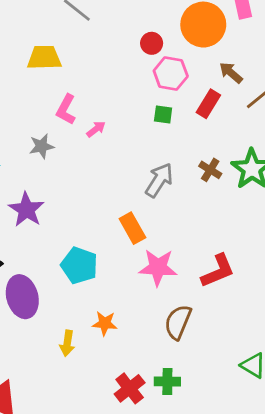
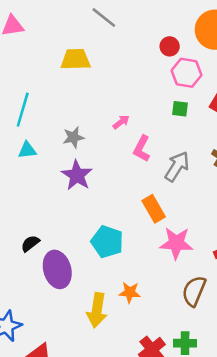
pink L-shape: (66, 110) -> (142, 149), moved
purple star: (26, 210) -> (77, 175), moved
yellow arrow: (67, 343) -> (97, 310), size x1.5

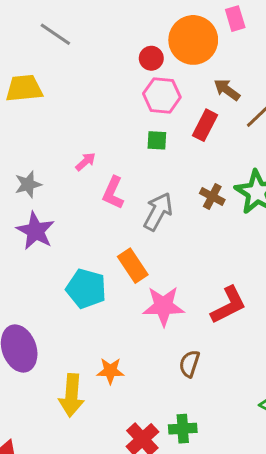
red circle: (170, 46) -> (151, 58), moved
cyan pentagon: (107, 242) -> (86, 289), moved
brown semicircle: (194, 291) -> (189, 364), size x0.7

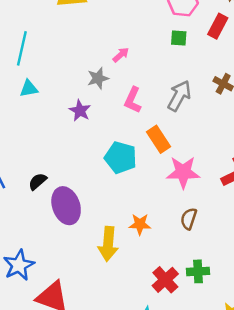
gray star: (28, 184) -> (98, 78), moved
pink L-shape: (113, 193) -> (133, 100), moved
purple star: (35, 231) -> (80, 111), size x0.7
brown semicircle: (189, 364) -> (189, 219), moved

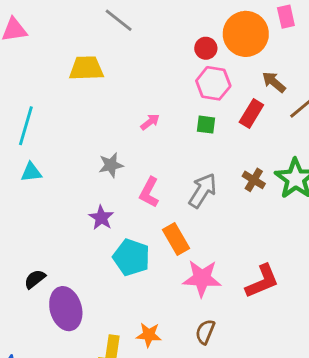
pink arrow: (121, 55) -> (150, 122), moved
purple star: (80, 111) -> (101, 218), moved

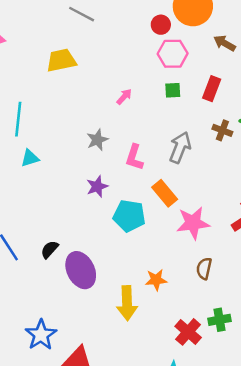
red rectangle: (251, 113) -> (212, 89), moved
purple star: (101, 218) -> (97, 186), turned 30

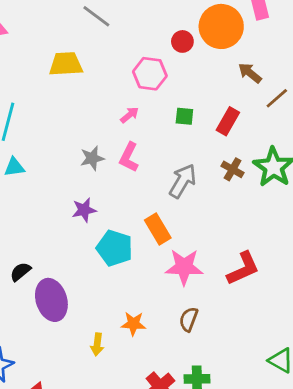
pink hexagon: (173, 54) -> (150, 74), moved
pink L-shape: (134, 157) -> (129, 157), moved
yellow arrow: (127, 303) -> (97, 344), size x0.6

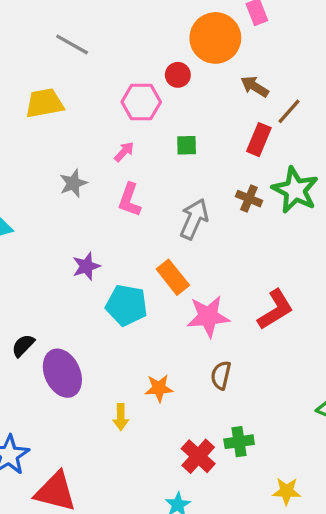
red circle: (182, 41) -> (178, 75), moved
red rectangle: (228, 121) -> (259, 140), moved
gray star: (92, 158) -> (73, 183), moved

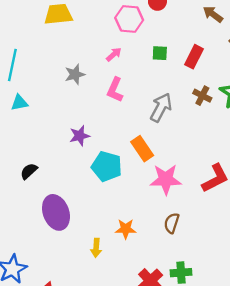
red rectangle: (259, 140) -> (194, 57), moved
black semicircle: (23, 346) -> (29, 171), moved

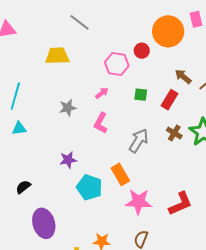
brown arrow: (213, 14) -> (183, 76), moved

